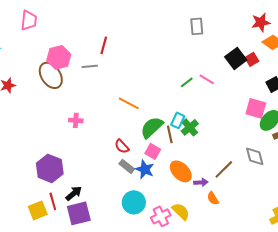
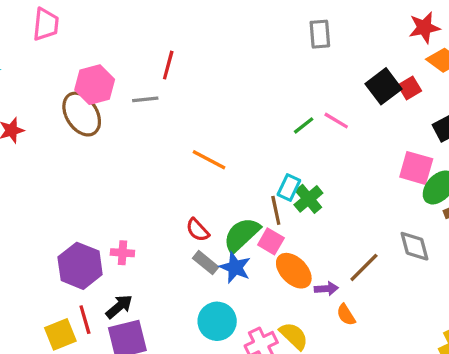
pink cross: (76, 120) -> (122, 253), moved
green semicircle: (152, 127) -> (242, 235), moved
pink square: (153, 151) -> (271, 241), moved

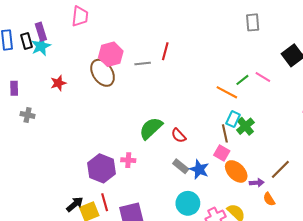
red line: (168, 65) -> (165, 51), moved
orange line: (209, 160) -> (227, 92), moved
red semicircle: (198, 230) -> (179, 135), moved
green semicircle: (242, 235) -> (151, 128), moved
black arrow: (119, 307) -> (75, 204), moved

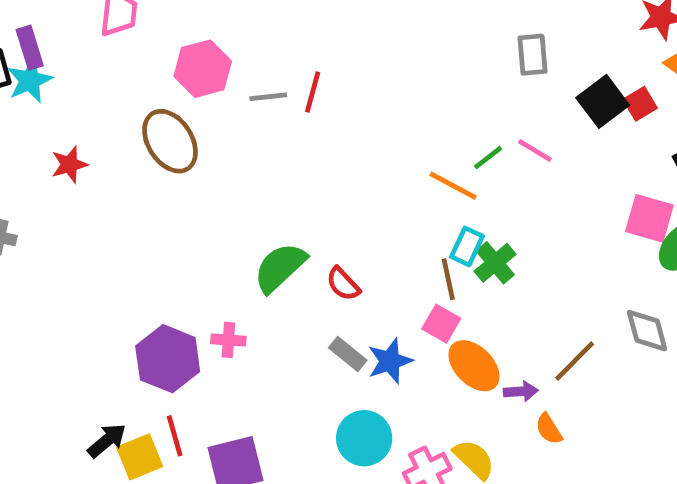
gray rectangle: (253, 22) -> (533, 55), moved
pink hexagon: (111, 54) -> (203, 69), moved
gray line: (143, 64) -> (268, 97), moved
blue star: (199, 169) -> (390, 361), turned 30

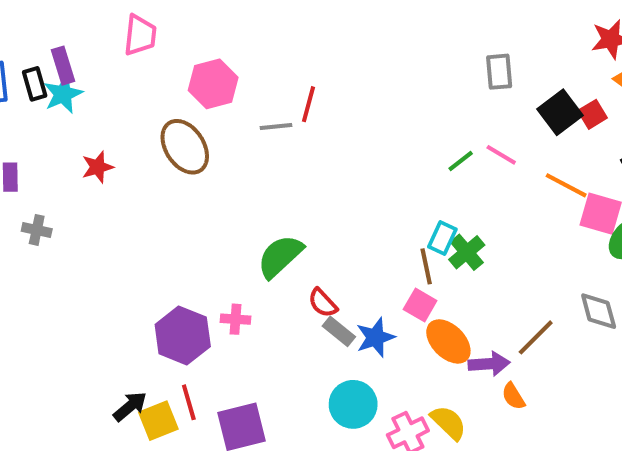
gray line: (268, 97) -> (276, 126), moved
orange line: (453, 186) -> (566, 185), moved
red semicircle: (343, 284) -> (323, 303), moved
purple arrow: (521, 391) -> (489, 364), size x1.4

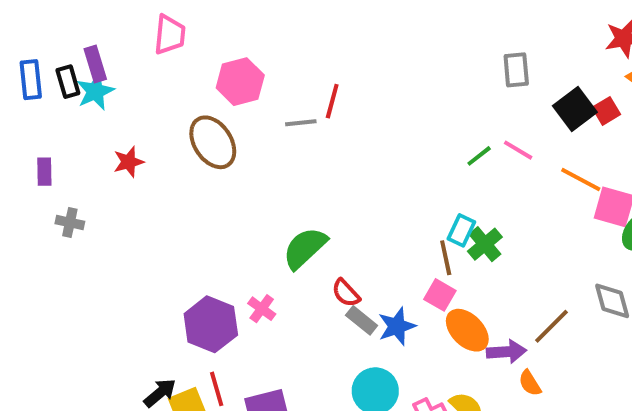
pink cross: (235, 319) -> (262, 309), turned 32

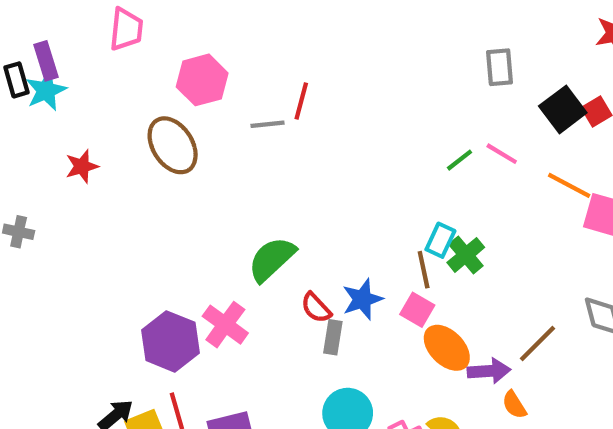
pink cross: (262, 309) -> (225, 325), size x1.5
gray rectangle: (362, 320) -> (333, 337), turned 60
blue star: (397, 326) -> (362, 299), moved

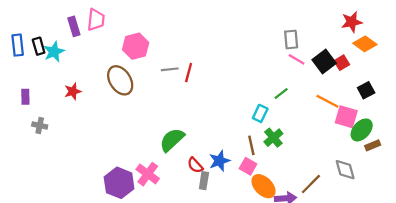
purple rectangle: (46, 61) -> (74, 26), moved
red line: (301, 101) -> (189, 73), moved
pink line: (502, 154) -> (297, 59), moved
green line: (459, 160) -> (281, 94), moved
cyan rectangle: (440, 240) -> (260, 113), moved

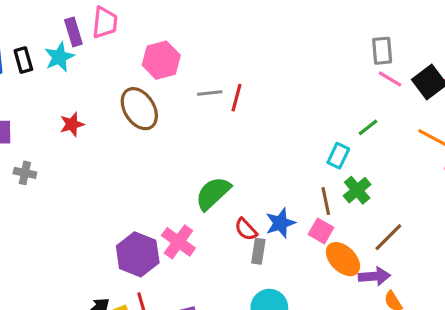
cyan star: (54, 52) -> (59, 57), moved
brown line: (311, 184) -> (388, 237), moved

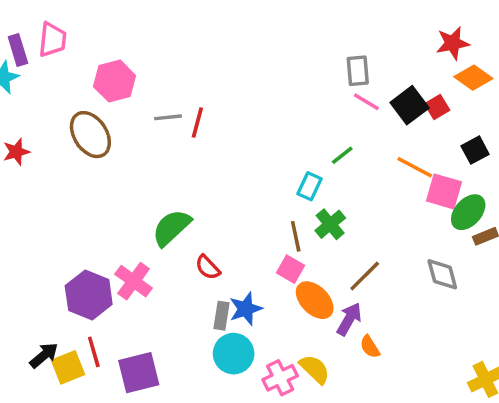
blue star: (280, 223) -> (246, 309), moved
gray rectangle: (258, 251) -> (222, 316), moved
purple arrow: (374, 276) -> (349, 319), turned -56

